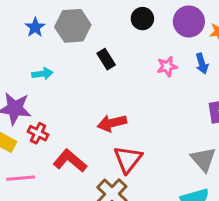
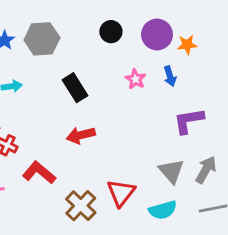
black rectangle: (106, 59) -> (75, 88), moved, size x1.4
pink star: (167, 66) -> (135, 79), turned -30
red triangle: (128, 159) -> (121, 193), moved

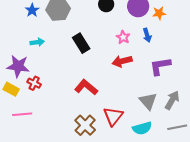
red arrow: (81, 135) -> (122, 61), moved
red L-shape: (39, 173) -> (86, 87), moved

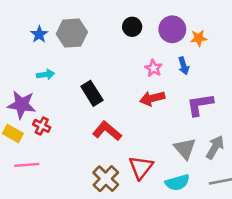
black rectangle: (81, 43) -> (92, 93), moved

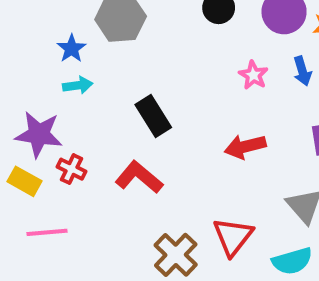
blue star: (39, 34) -> (72, 49), moved
red arrow: (152, 98) -> (245, 147), moved
red L-shape: (107, 131) -> (139, 177), moved

